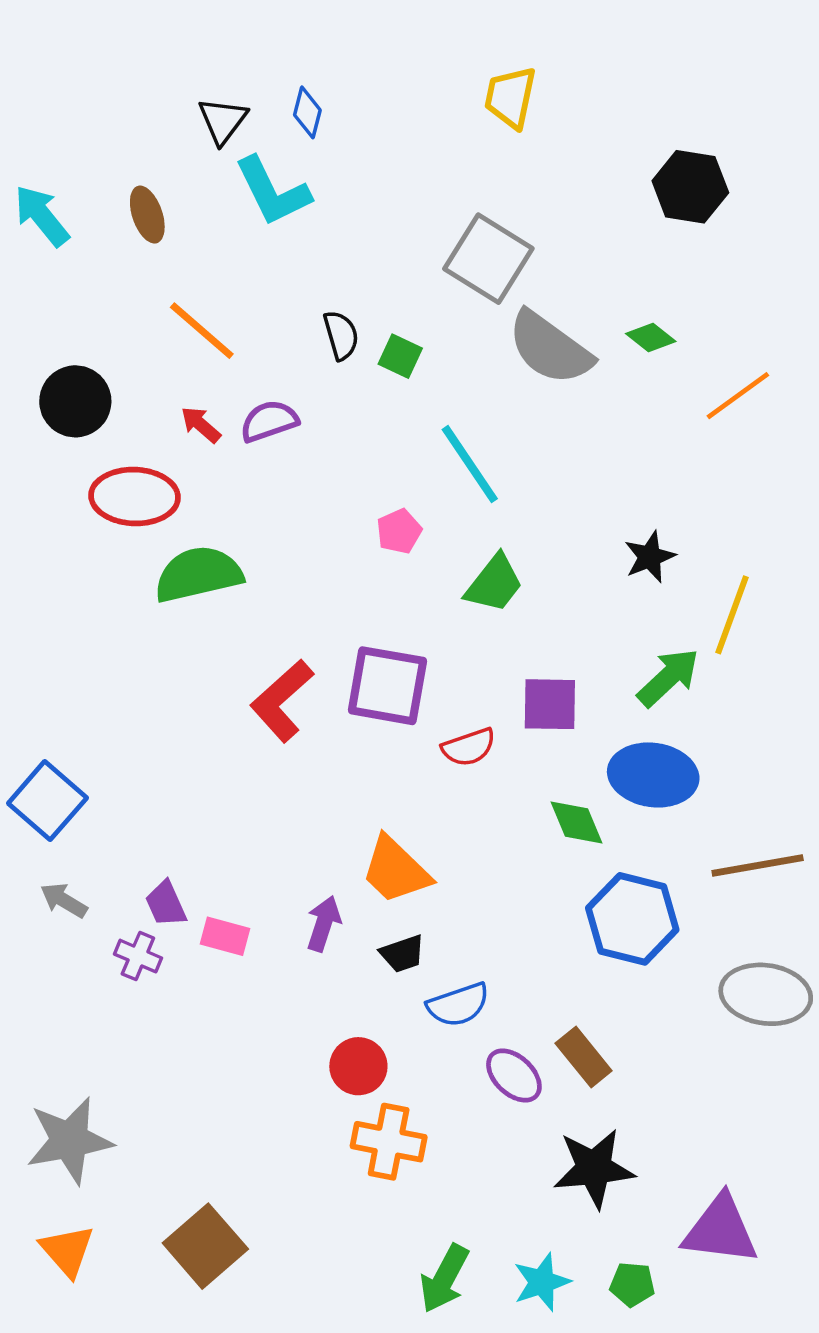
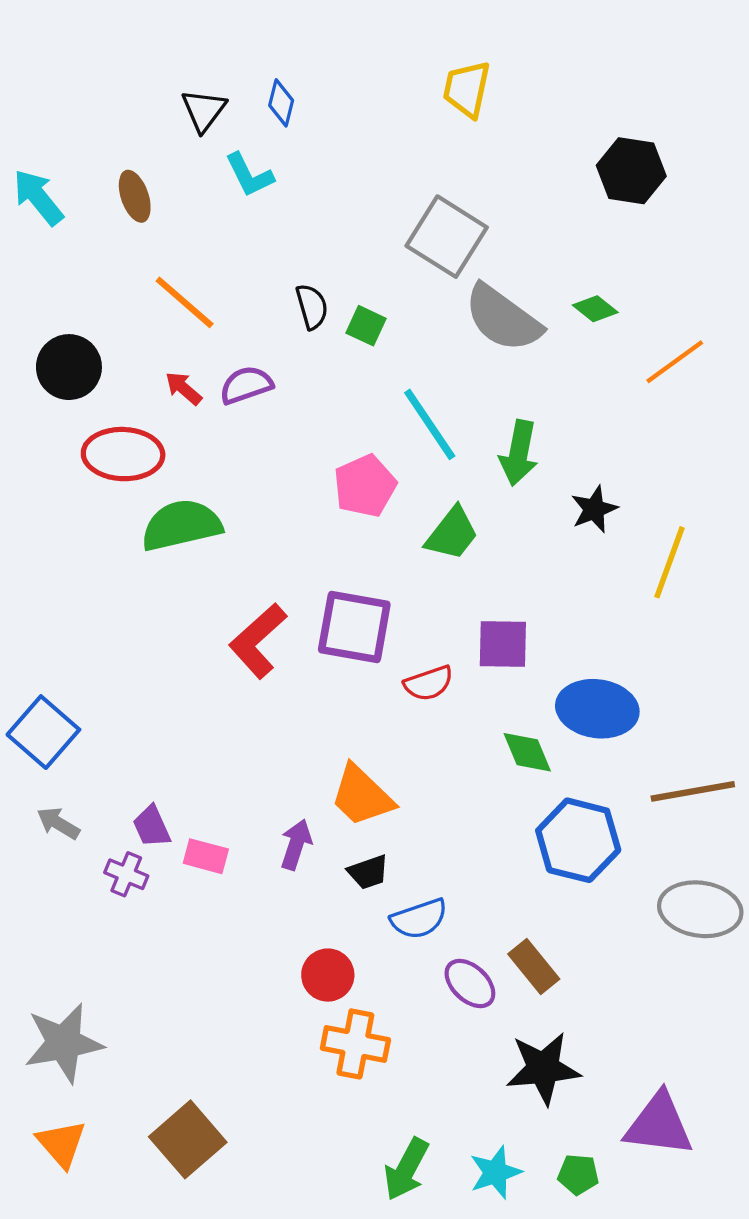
cyan L-shape: (273, 191) -> (249, 175), size x0.7
pink pentagon: (399, 531) -> (365, 486), size x1.5
green arrow: (668, 678) -> (519, 453), moved, turned 144

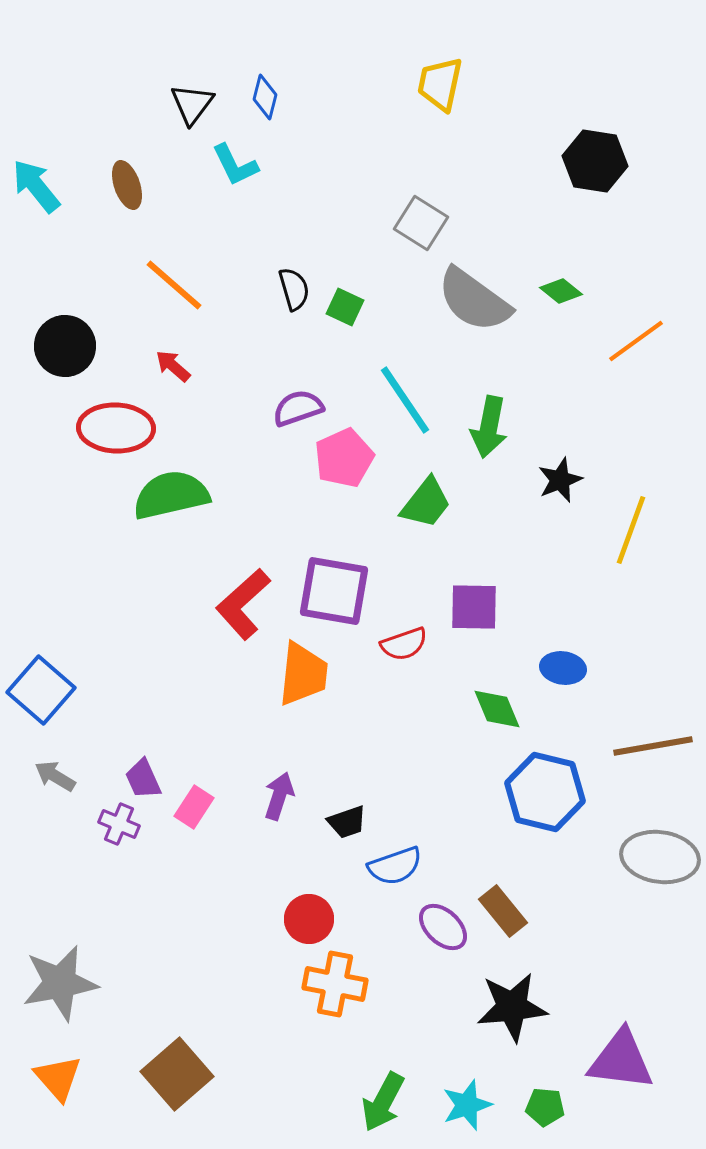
gray square: (447, 237) -> (421, 223), size x0.7
purple semicircle: (246, 385) -> (298, 408), moved
blue ellipse: (597, 709) -> (563, 668), size x0.6
orange trapezoid: (362, 796) -> (303, 674), moved, turned -128
pink rectangle: (206, 856) -> (194, 807), turned -72

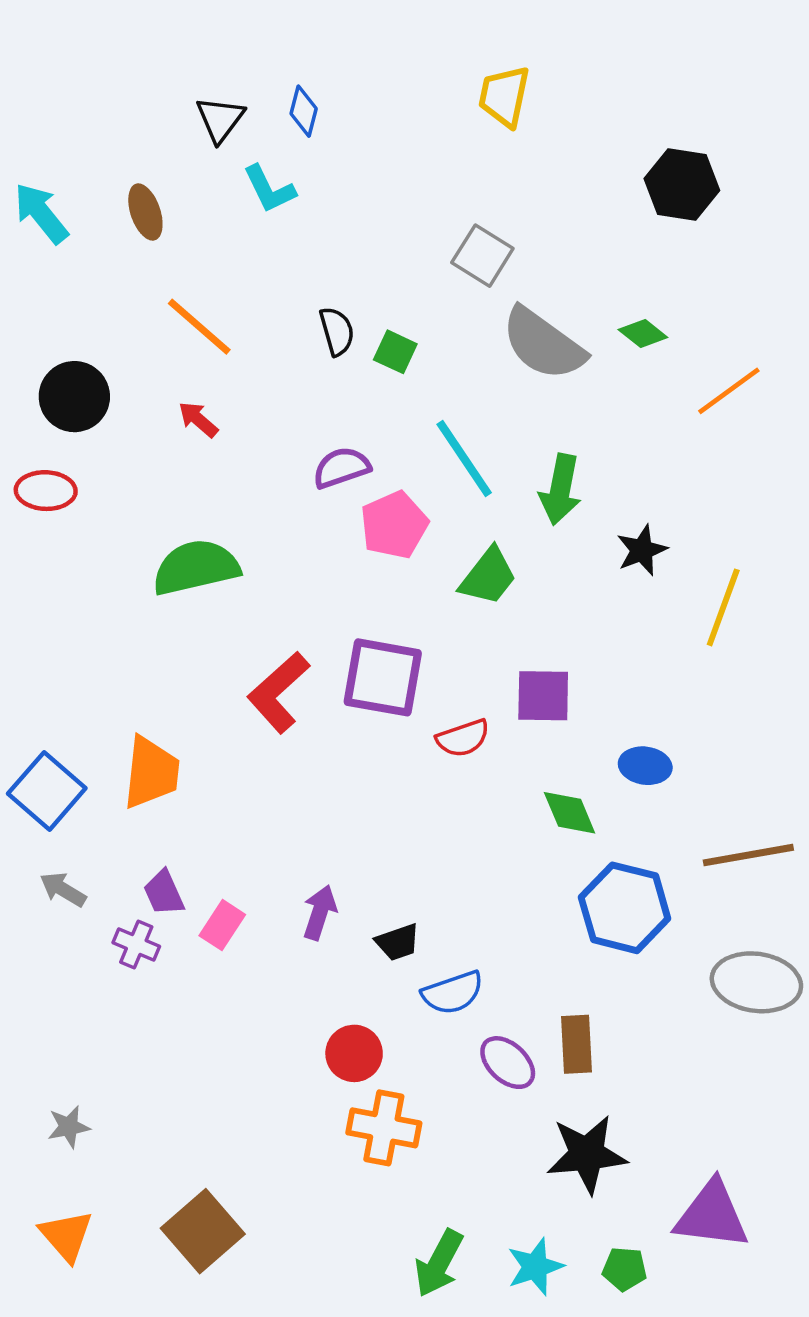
red ellipse: (116, 428) -> (46, 491), moved, size x0.7
orange trapezoid: (303, 674) -> (151, 773), moved
brown rectangle: (503, 911) -> (576, 1044), turned 36
gray star: (60, 983) -> (69, 1127), size x0.5

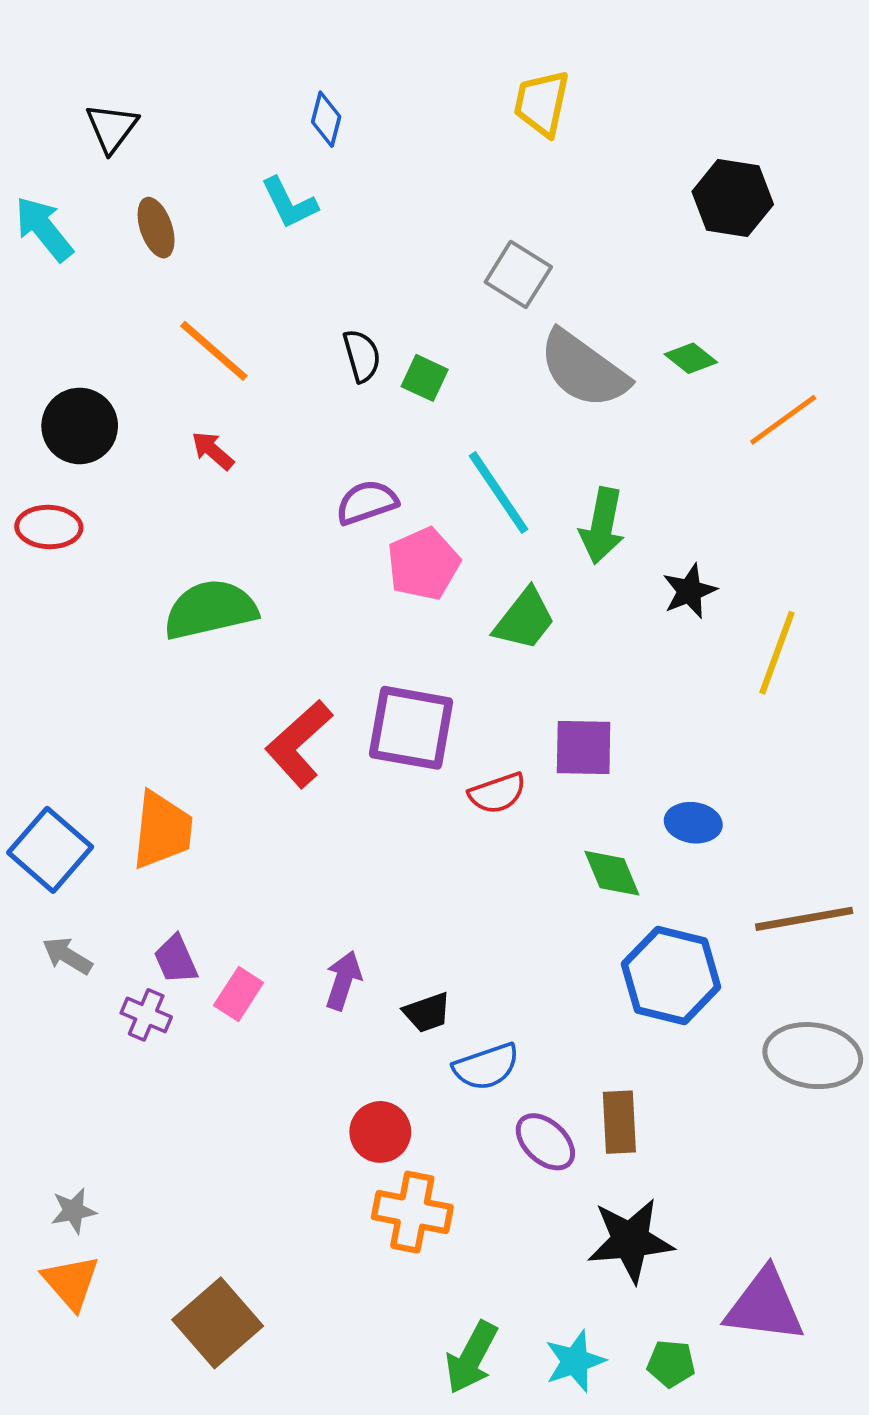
black triangle: (220, 119) -> (112, 128), moved
orange triangle: (66, 1236) -> (71, 1282), moved

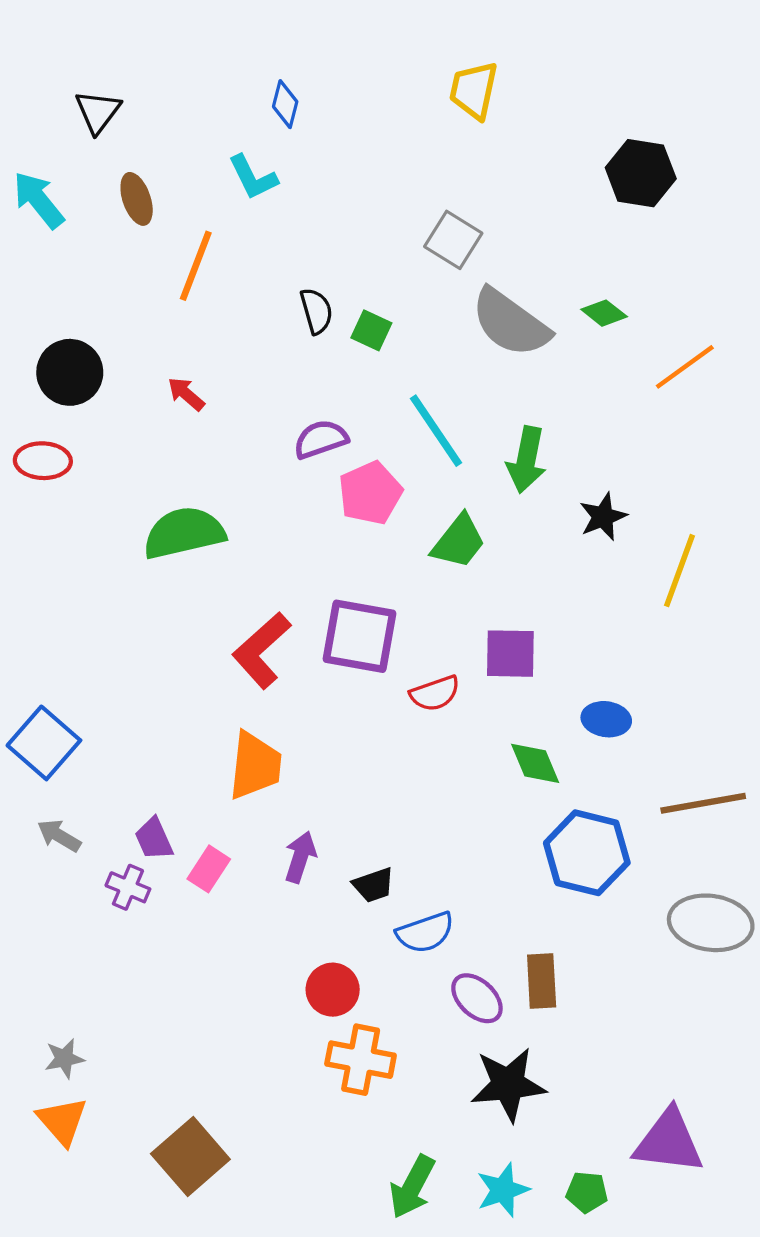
orange line: (214, 351) -> (196, 266), moved, turned 70
orange trapezoid: (162, 830) -> (255, 766), moved
black star: (630, 1240) -> (508, 1084), moved

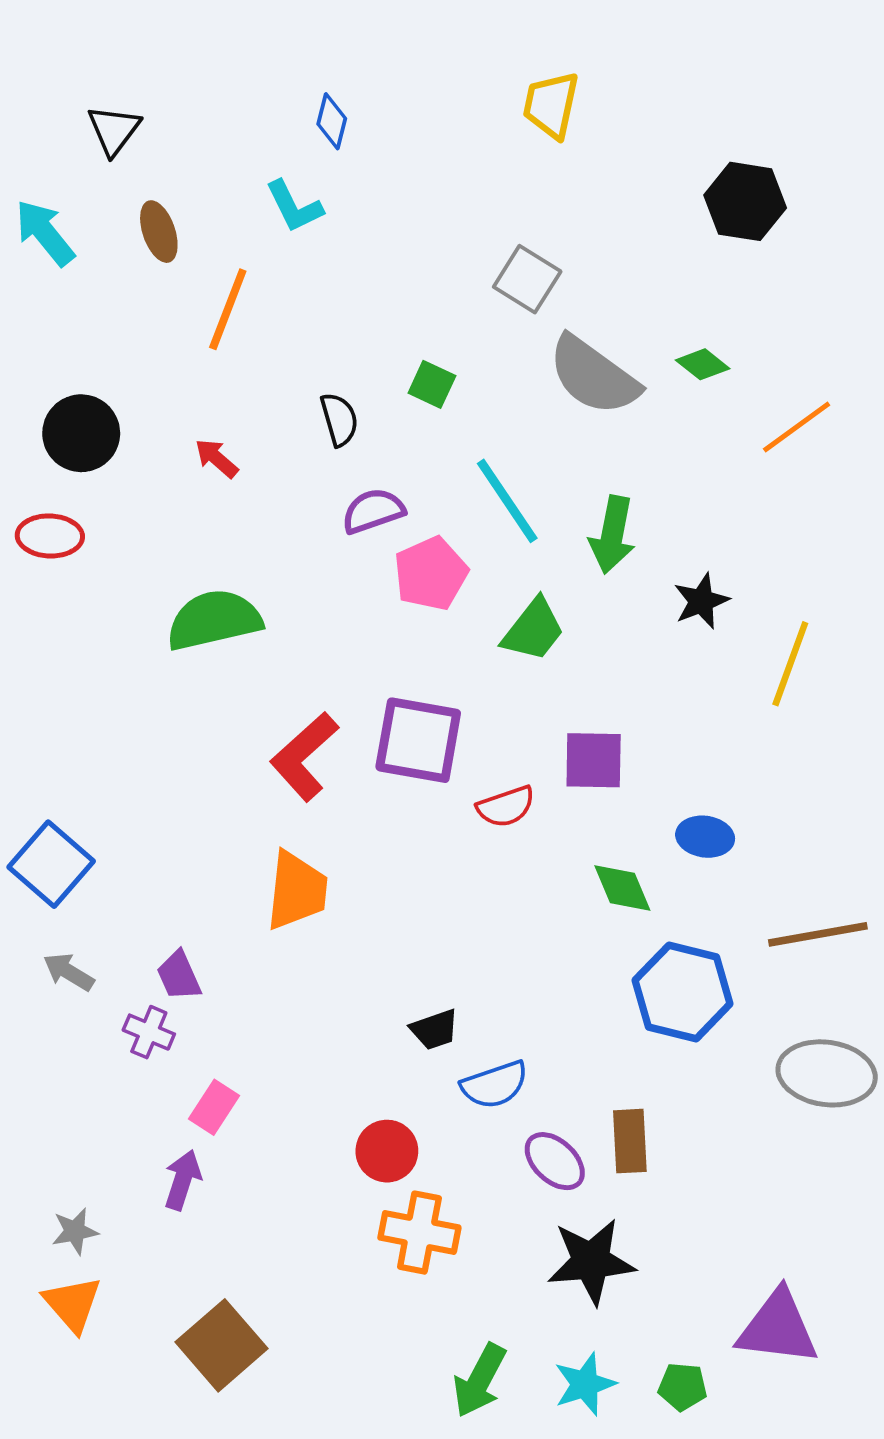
black semicircle: (316, 311) -> (339, 419), moved
purple arrow: (300, 857) -> (183, 1180), moved
pink rectangle: (209, 869) -> (214, 1107), moved

